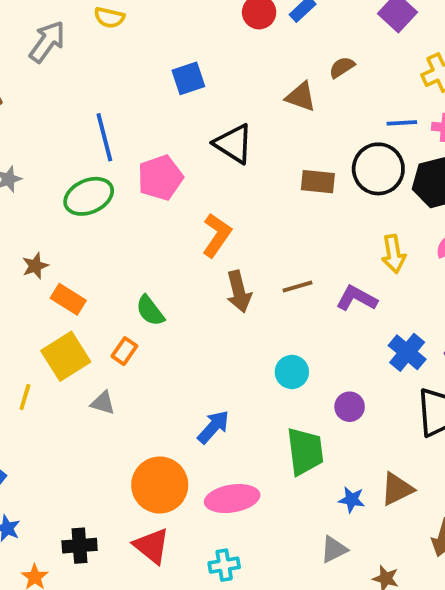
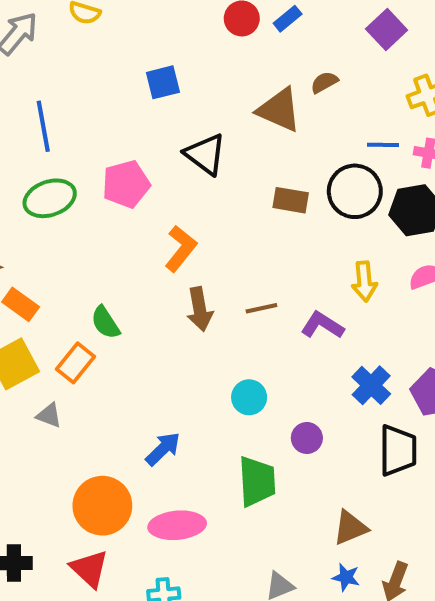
brown triangle: (301, 97) -> (279, 110), size x1.4
blue line: (104, 137) -> (43, 126), moved
orange rectangle: (124, 351) -> (75, 363), size x1.4
blue star: (352, 500) -> (346, 577), moved

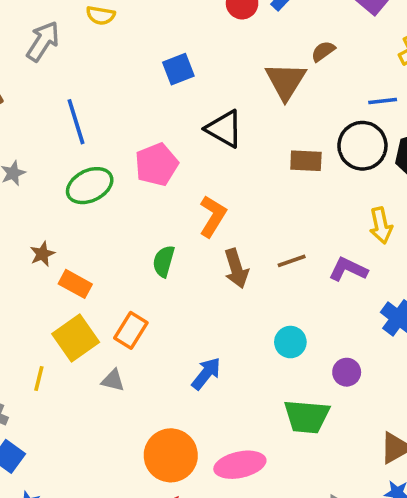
brown triangle: (279, 110) -> (286, 81), turned 45
green semicircle: (105, 323) -> (164, 261), moved, turned 56
blue arrow: (163, 449) -> (206, 373), moved
green trapezoid: (257, 481) -> (307, 417), turned 105

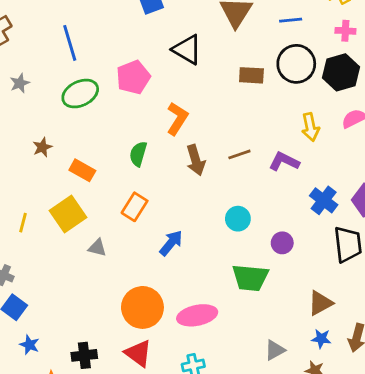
blue line: (383, 101) -> (291, 20), moved
orange rectangle: (75, 284) -> (82, 170), moved
orange rectangle: (131, 330) -> (135, 207), moved
yellow line: (39, 379) -> (23, 223), moved

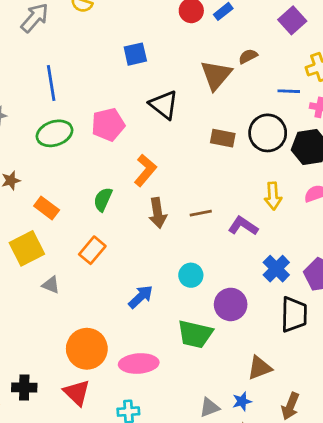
blue line: (291, 20) -> (289, 91), moved
blue arrow: (171, 243) -> (141, 297), moved
purple circle: (282, 243) -> (231, 304), size x1.5
blue star: (321, 339) -> (242, 401), moved, turned -30

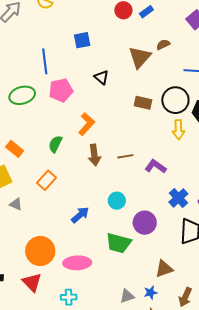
blue line: (51, 83) -> (45, 61), moved
black triangle: (164, 105) -> (101, 77), size x0.7
yellow arrow: (273, 196) -> (178, 130), moved

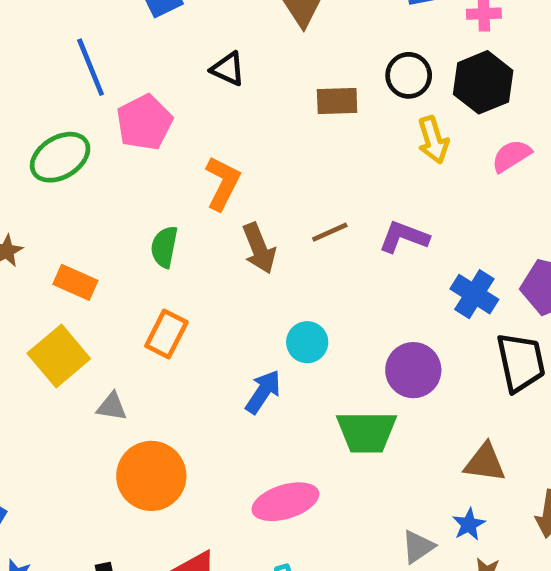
black circle: (175, 100) -> (409, 75), size x0.7
cyan circle: (117, 201) -> (307, 342), moved
orange circle: (40, 251) -> (151, 476), moved
brown triangle: (164, 269) -> (485, 463), turned 42

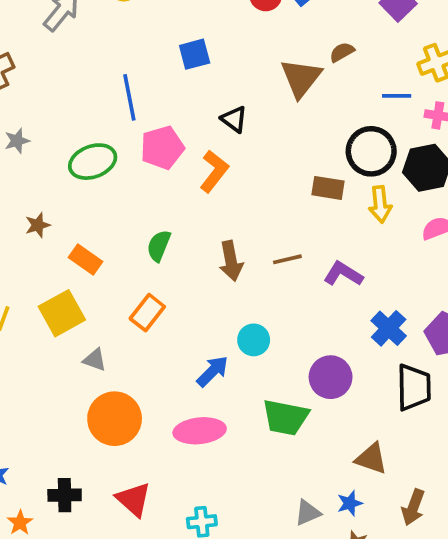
black circle: (409, 75) -> (371, 151), size x1.4
brown rectangle: (337, 101) -> (328, 188), moved
orange L-shape: (223, 183) -> (214, 171), moved
pink ellipse: (285, 502) -> (200, 431), moved

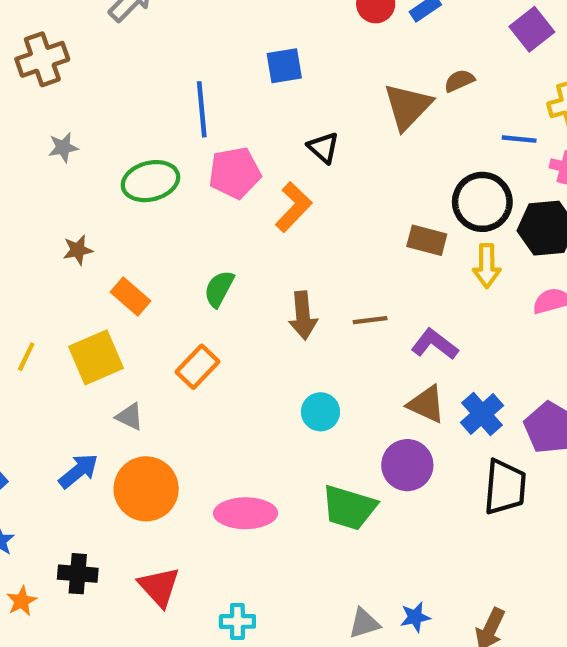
blue arrow: (213, 371) -> (78, 471), moved
brown triangle: (371, 459) -> (426, 404), moved

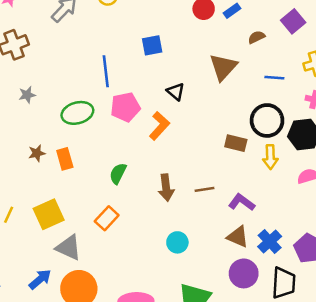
brown semicircle: (459, 81) -> (256, 37), moved
blue line: (519, 139) -> (274, 78), moved
orange rectangle: (131, 296) -> (65, 159), moved, turned 35
gray triangle: (130, 417) -> (69, 248), size x1.6
purple circle: (407, 465) -> (244, 273), moved

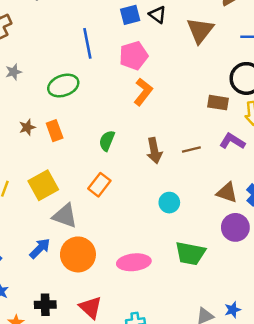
black triangle: (176, 92) -> (158, 15), moved
pink pentagon: (125, 107) -> (134, 56), moved
purple L-shape: (242, 202) -> (232, 141), moved

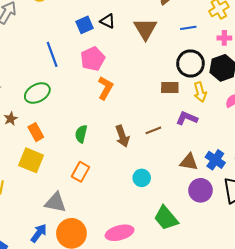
brown star: (27, 127) -> (11, 119), moved
yellow square: (43, 185) -> (31, 160), moved, turned -30
green trapezoid: (190, 253) -> (166, 218), turned 48

